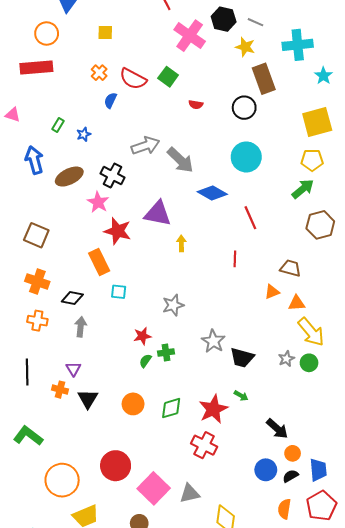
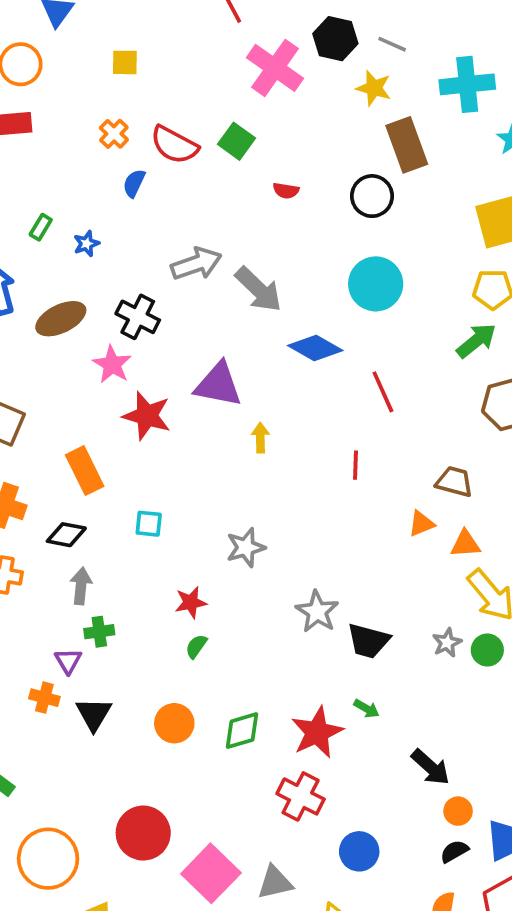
orange rectangle: (99, 262) -> (85, 471), moved
green cross: (166, 352) -> (99, 632), moved
blue circle: (266, 470) -> (359, 851), moved

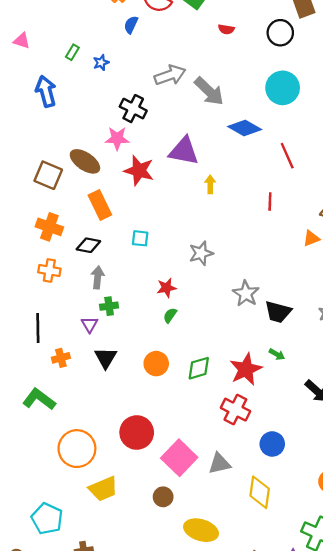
brown ellipse: (61, 319) -> (85, 161), moved, turned 60
pink star: (112, 364) -> (117, 138), turned -30
orange cross: (44, 698) -> (61, 358), moved, turned -30

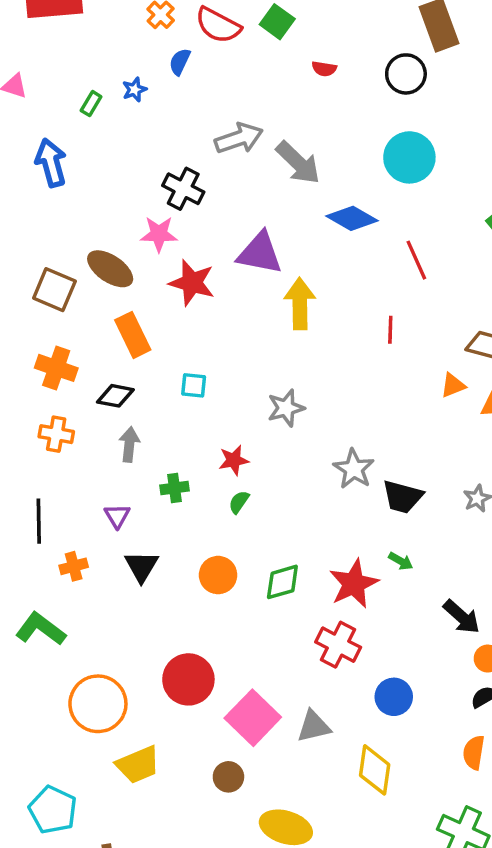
blue star: (101, 63) -> (135, 90), moved
yellow arrow: (210, 184) -> (300, 304), size x1.8
green cross: (109, 306) -> (175, 488), moved

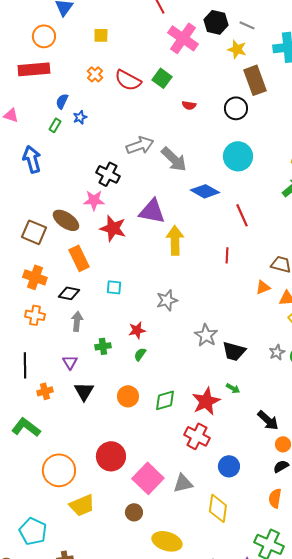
blue semicircle: (180, 62) -> (62, 101), moved

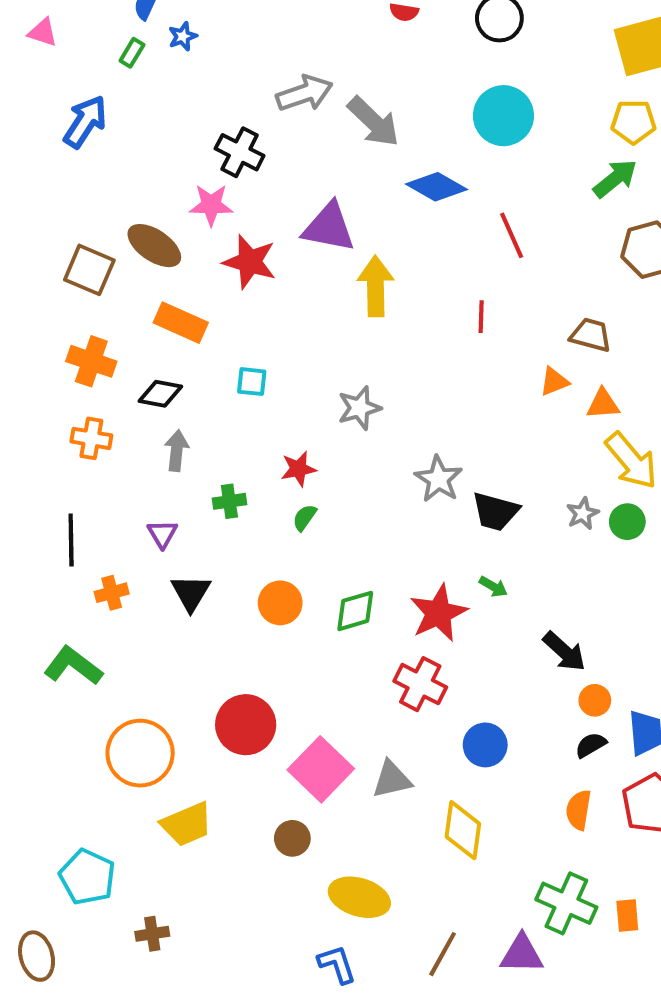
blue arrow: (32, 159) -> (85, 122), turned 48
orange rectangle: (79, 258) -> (181, 323), turned -40

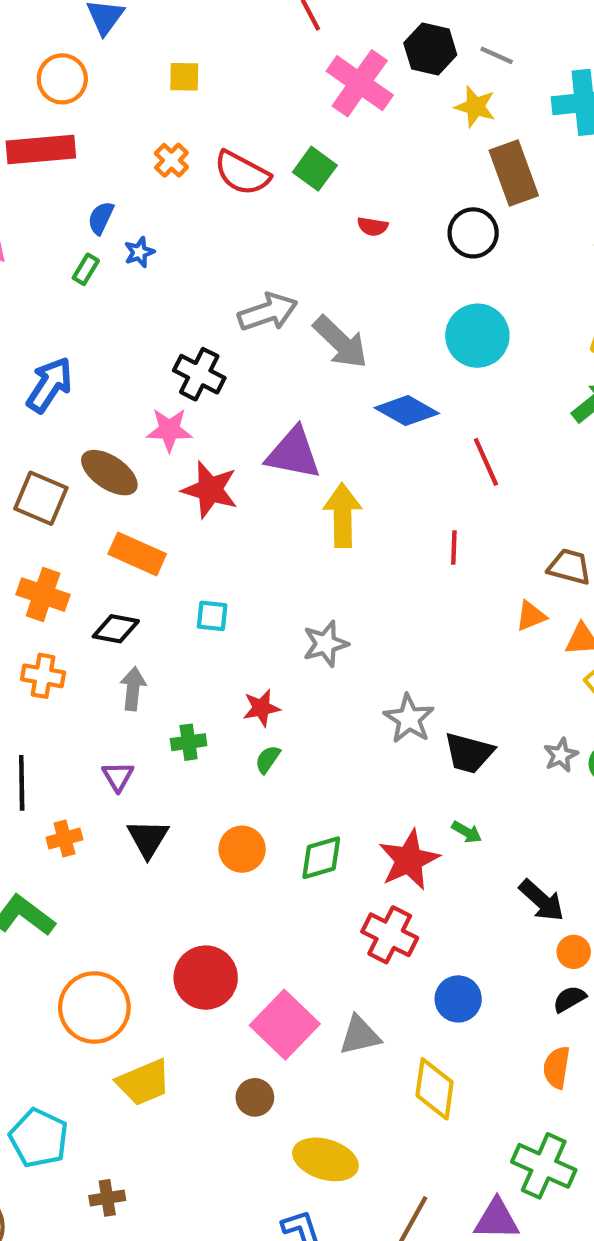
blue arrow: (85, 122) -> (49, 385), moved

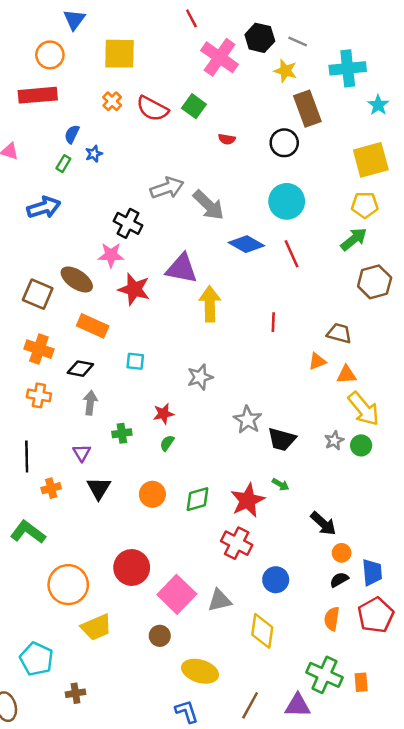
yellow square: (184, 77) -> (119, 54), size x1.8
blue arrow: (49, 385) -> (44, 207), moved, turned 40
red line: (486, 462) -> (292, 254), moved

